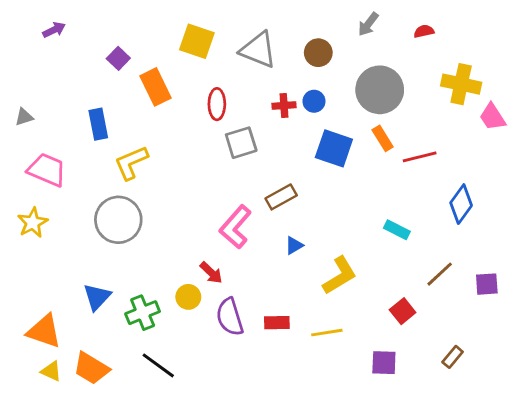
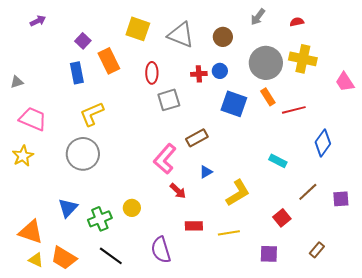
yellow cross: (461, 84) -> (303, 59), moved
blue rectangle: (98, 124) -> (77, 73), moved
red arrow: (211, 273) -> (178, 191), moved
purple semicircle: (230, 317) -> (161, 250), moved

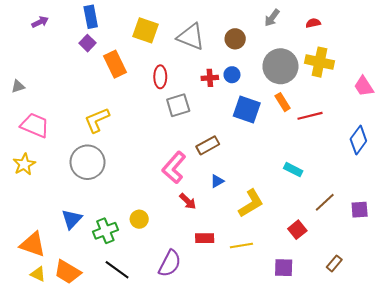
blue rectangle: (77, 73) -> (91, 17), moved
blue diamond: (323, 143) -> (358, 140), moved
purple semicircle: (161, 250) -> (170, 263), turned -136

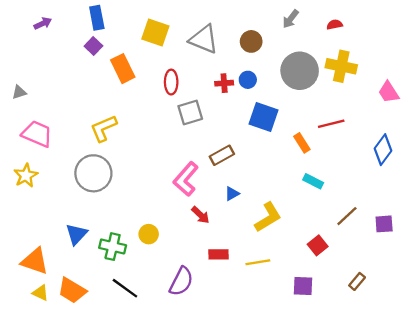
orange rectangle: (283, 102) -> (302, 143), moved
green cross: (105, 231) -> (113, 247), turned 35

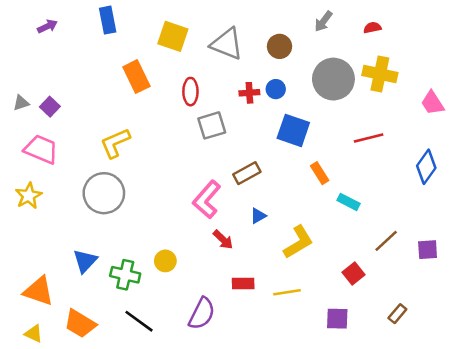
purple square: (93, 46) -> (50, 107), moved
orange rectangle: (302, 143) -> (320, 173), moved
yellow triangle: (40, 293) -> (34, 334), moved

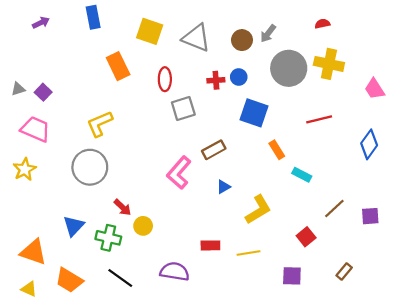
gray arrow: (323, 21) -> (268, 34), moved
red arrow: (223, 240) -> (122, 207), moved
purple semicircle: (202, 314) -> (175, 272), turned -108

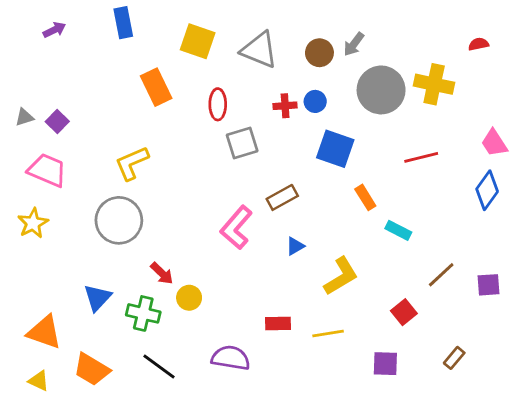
red semicircle: (322, 24) -> (478, 44), moved
pink trapezoid: (375, 89) -> (494, 143), moved

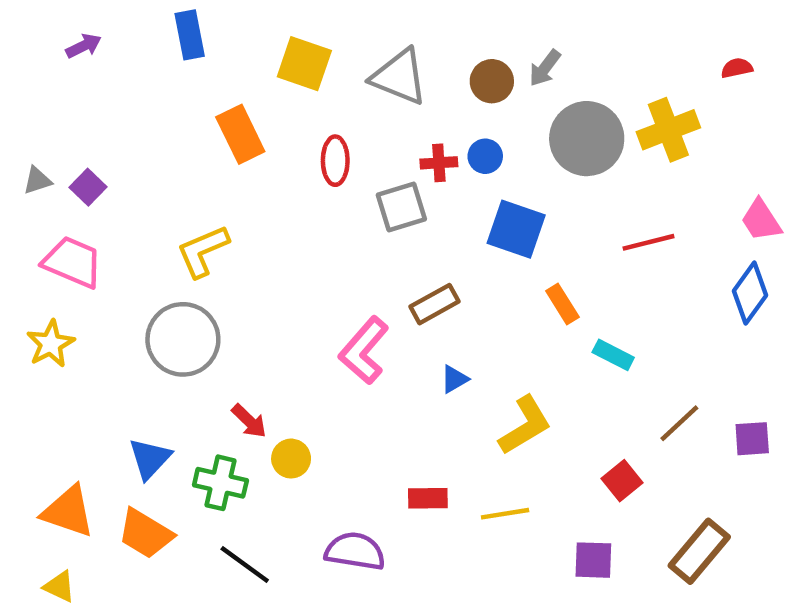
yellow cross: (434, 84) -> (668, 130), turned -33
gray square: (242, 143) -> (401, 207), moved
brown rectangle: (454, 358) -> (699, 551), size x1.8
orange trapezoid: (92, 369) -> (145, 534), moved

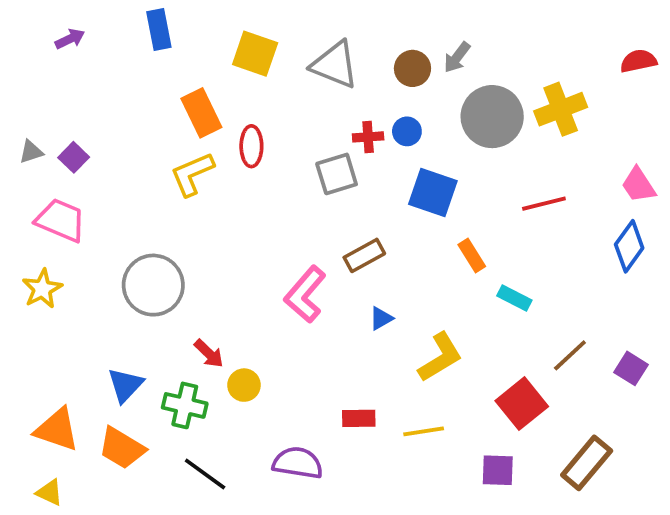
red semicircle: (737, 68) -> (638, 61), moved, size x1.4
red ellipse: (335, 161) -> (251, 146), moved
yellow L-shape: (203, 251) -> (192, 174), moved
purple square: (752, 439) -> (631, 368), turned 36
red square: (622, 481) -> (522, 404), size x1.5

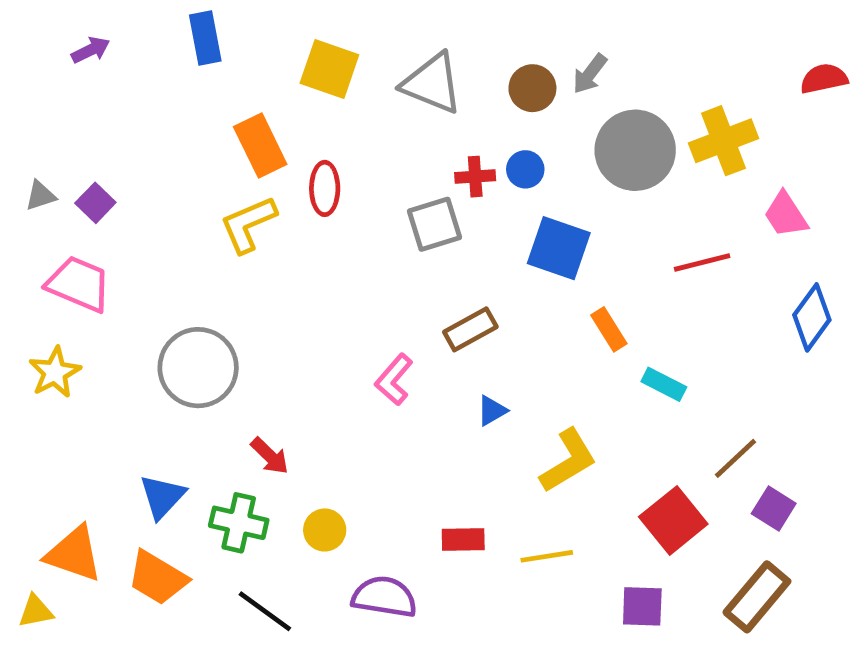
pink trapezoid: (638, 185) -> (786, 215), moved
pink L-shape: (305, 294) -> (394, 380), size x0.7
purple square: (631, 368) -> (774, 508), moved
yellow circle: (244, 385) -> (325, 530), moved
yellow triangle: (50, 492) -> (36, 611), moved, turned -36

